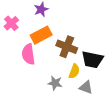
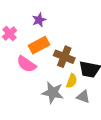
pink semicircle: (28, 54) -> (26, 64), turned -48
gray star: (55, 83) -> (53, 92), size x1.5

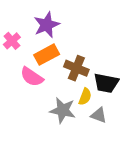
purple star: (39, 20) -> (47, 25), size x1.5

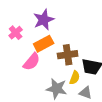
brown cross: (76, 68) -> (68, 55), turned -30
pink semicircle: (32, 77) -> (32, 62), turned -84

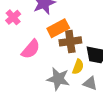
orange rectangle: (44, 44) -> (58, 28), moved

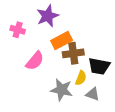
pink cross: (13, 17) -> (18, 30), turned -32

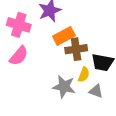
pink cross: (18, 30) -> (19, 25), size x1.5
pink semicircle: (35, 61) -> (19, 56), moved

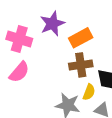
orange rectangle: (64, 36) -> (81, 38), moved

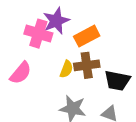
pink cross: (19, 39) -> (38, 34), moved
yellow semicircle: (89, 92) -> (66, 69), moved

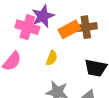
brown cross: (87, 65) -> (86, 27), moved

